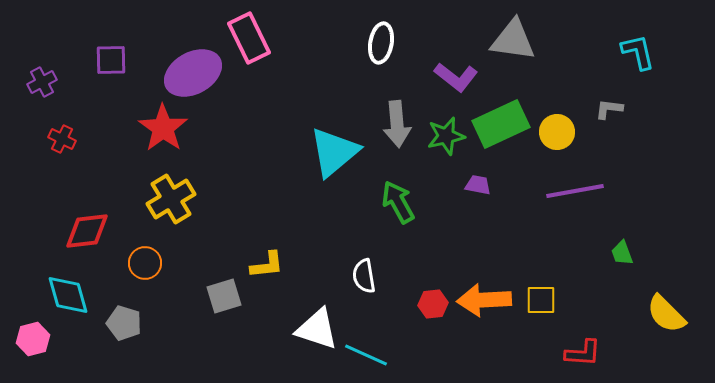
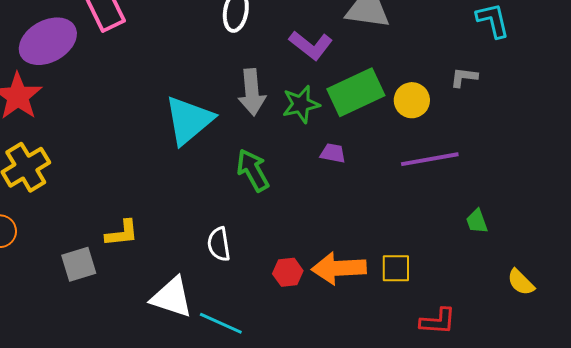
yellow semicircle: (666, 314) -> (521, 282), size x0.7

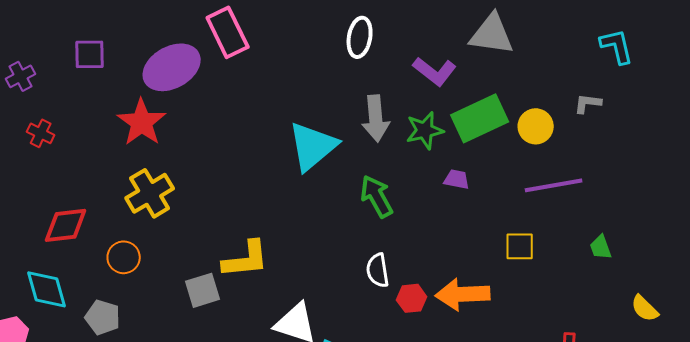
yellow L-shape: (122, 233) -> (246, 259), size x1.4
white semicircle: (219, 244) -> (378, 270), moved
yellow square: (396, 268) -> (520, 246), moved

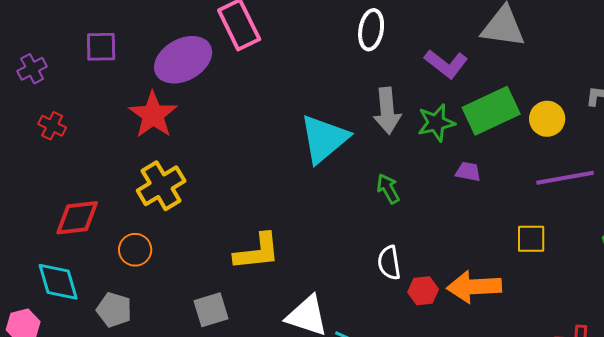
green arrow: (377, 196) -> (388, 189), size x0.7
gray square: (203, 290) -> (211, 310), moved

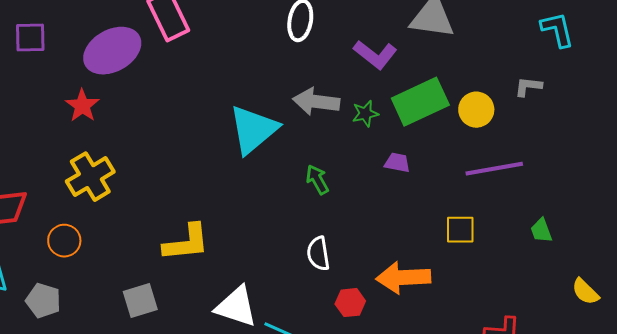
gray arrow: (387, 111) -> (316, 102), turned 102
red star: (153, 115) -> (82, 106), size x0.7
green star: (436, 123) -> (365, 114), size x0.7
red hexagon: (423, 291) -> (350, 303), moved

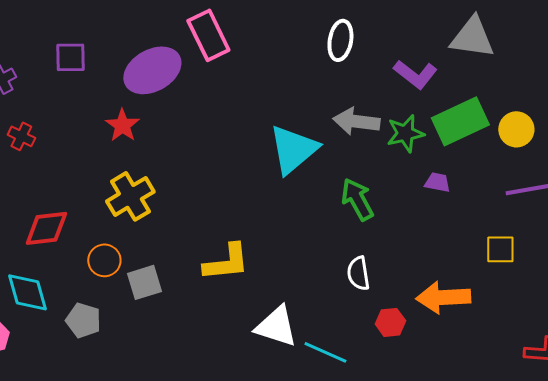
green star: (365, 114) -> (405, 133), size x1.4
green arrow: (317, 180) -> (357, 199), size x1.4
gray square: (140, 301) -> (144, 282), moved

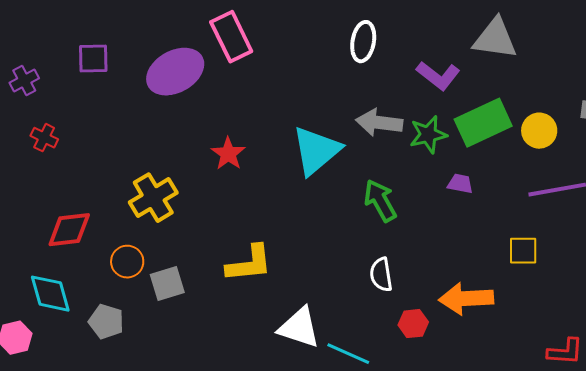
red star: (122, 125) -> (228, 154), moved

